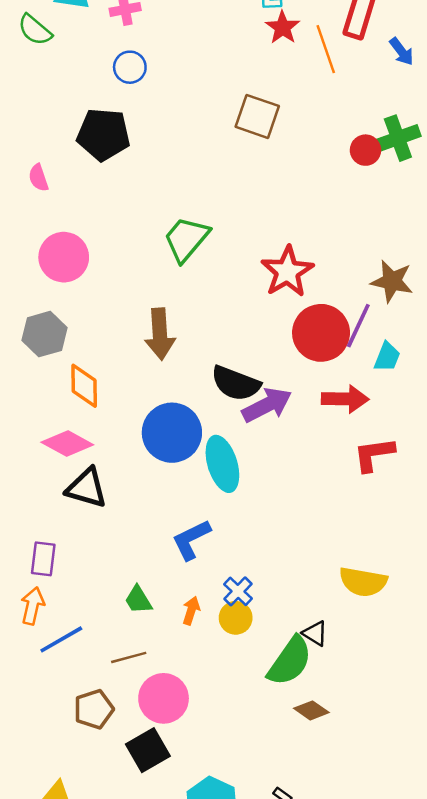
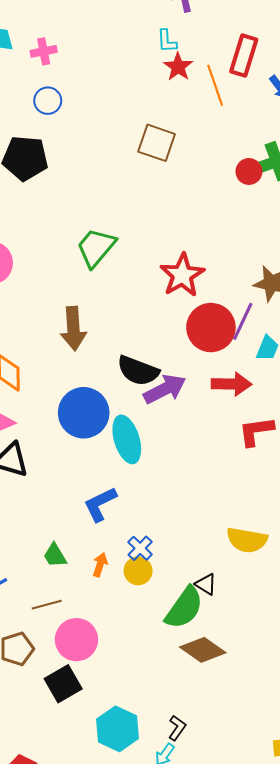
brown diamond: (311, 710) -> (203, 650), size x1.5

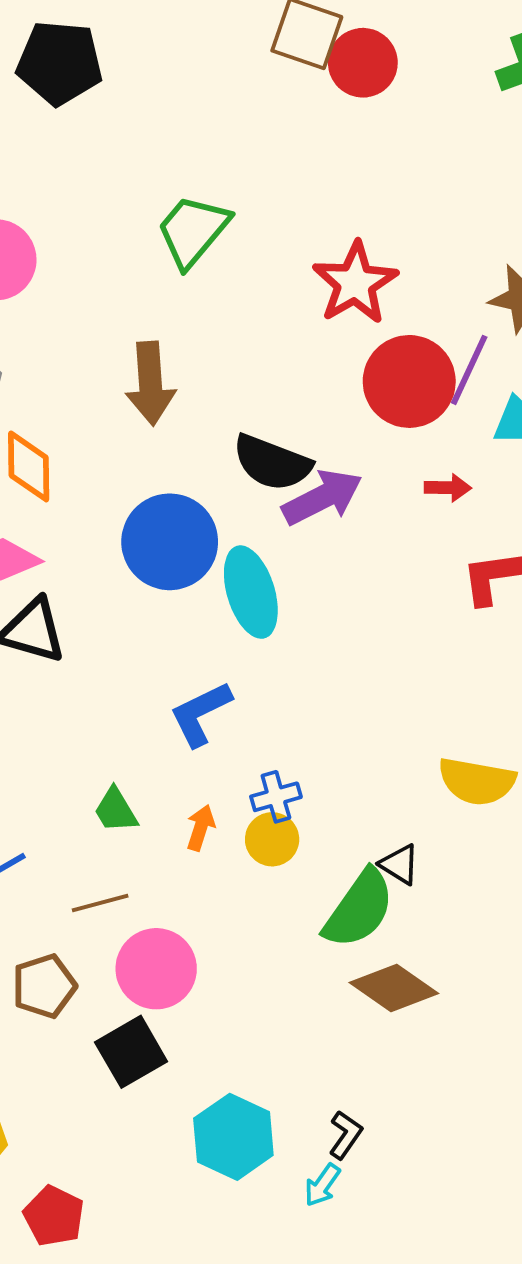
red circle: (249, 171) -> (363, 63), moved, size x1.4
red arrow: (231, 384) -> (448, 488), size x0.6
blue cross: (140, 548) -> (276, 797), turned 30

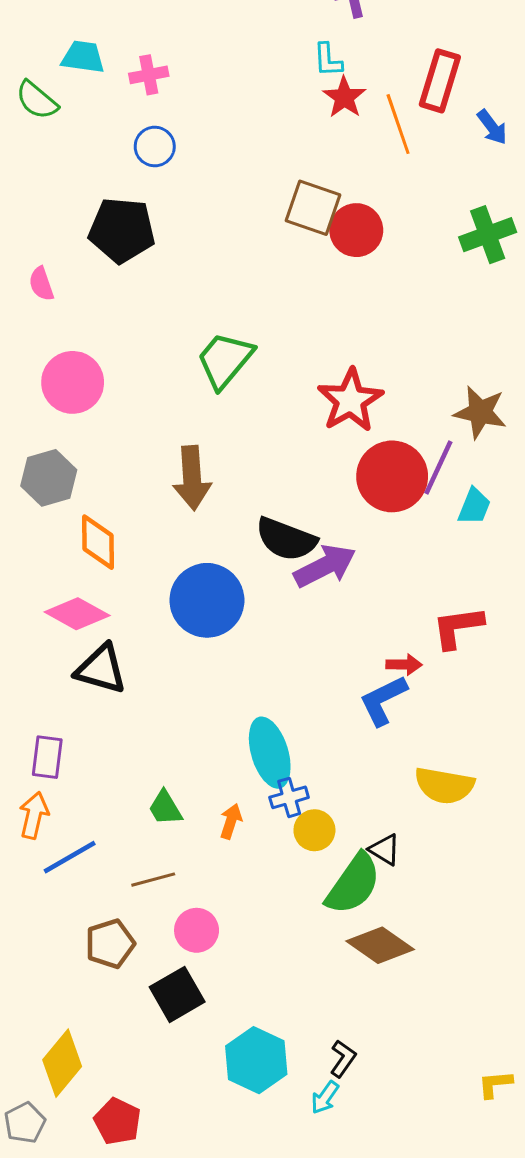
red arrow: (448, 488) -> (404, 665), moved
cyan ellipse: (251, 592) -> (270, 753), moved
blue L-shape: (201, 714) -> (383, 700), moved
yellow circle: (272, 839) -> (314, 830), moved
pink circle: (156, 969) -> (197, 930), size x0.7

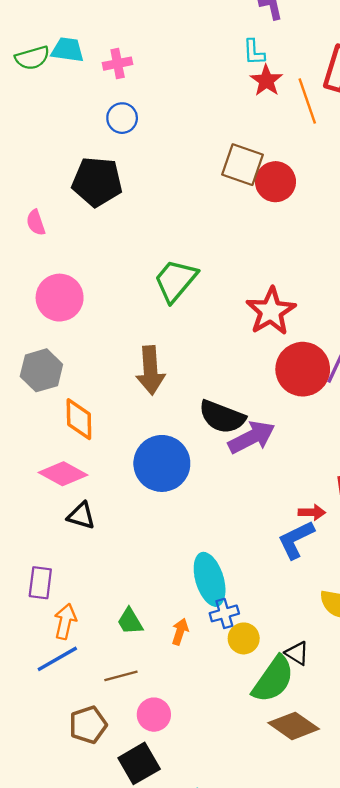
green semicircle: (37, 100) -> (32, 58), moved, turned -56
black triangle: (101, 669) -> (81, 516), size x0.7
orange arrow: (34, 815) -> (65, 621), moved

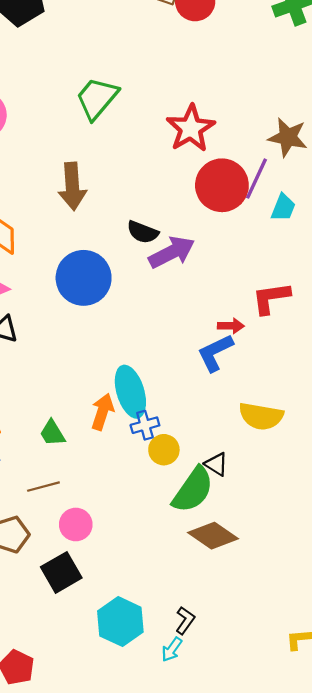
black semicircle: (222, 417) -> (143, 232), size x0.7
orange arrow: (180, 632) -> (103, 412), moved, size x1.4

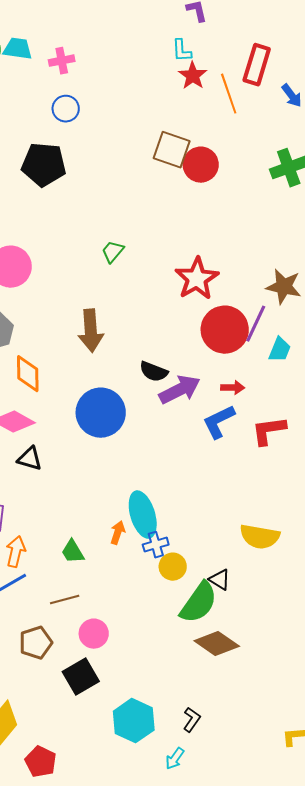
green trapezoid: (97, 98) -> (113, 252), size x0.6
red arrow: (231, 326) -> (233, 388), moved
blue L-shape: (215, 353) -> (219, 422), moved
orange arrow: (103, 412) -> (118, 533), size x0.7
cyan arrow: (172, 649) -> (175, 759), moved

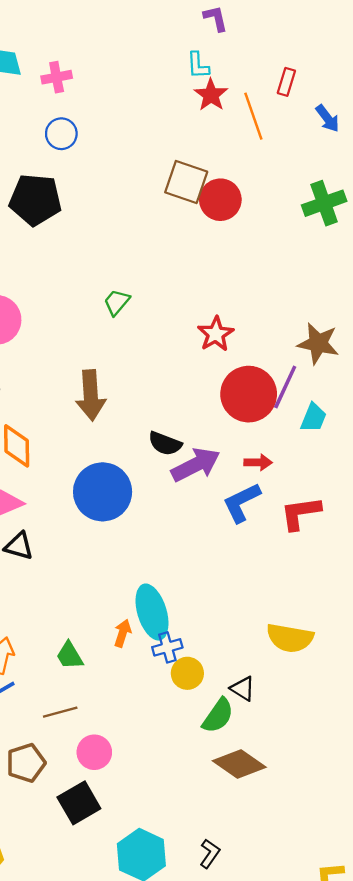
red rectangle: (257, 65) -> (286, 82), size x0.6
red star: (197, 279) -> (216, 334), size x0.7
green semicircle: (199, 603) -> (218, 716), size x0.7

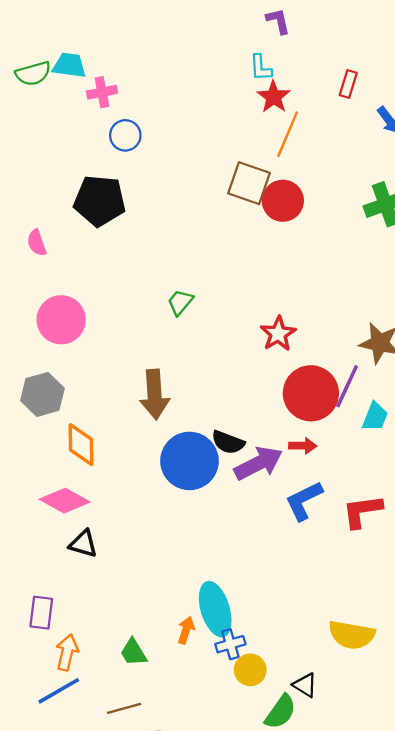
pink cross: (57, 77) -> (102, 92), moved
orange line: (253, 116) -> (288, 134), moved, turned 42
red arrow: (258, 462) -> (303, 446), moved
blue circle: (103, 492) -> (189, 461), moved

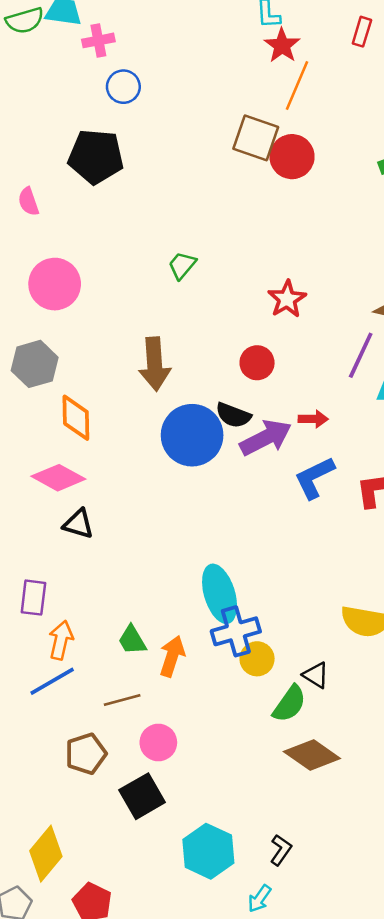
red circle: (311, 393) -> (257, 363), moved, size x0.6
orange arrow: (186, 630) -> (172, 656), moved, size x1.4
blue cross: (230, 644) -> (236, 631), size x1.5

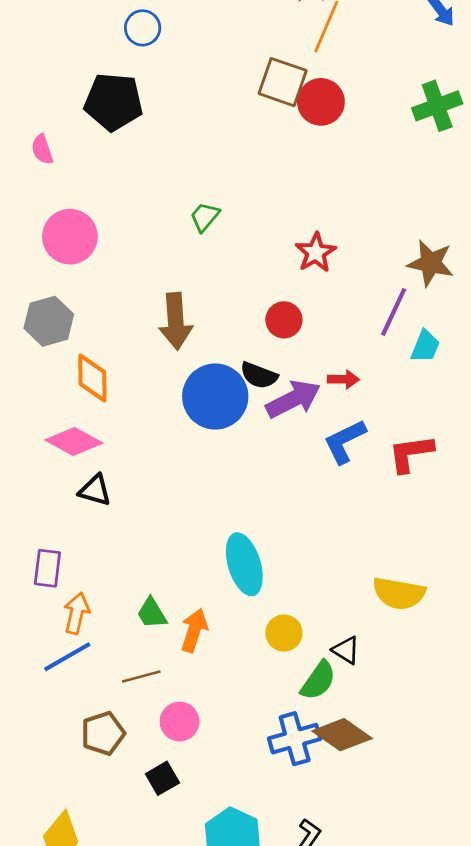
blue cross: (236, 631) -> (295, 739), moved
black square: (142, 796) -> (162, 778), size x0.7

